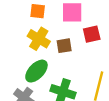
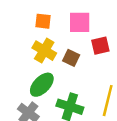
brown square: (64, 46) -> (71, 58), turned 35

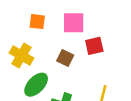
yellow cross: (44, 51) -> (21, 56), moved

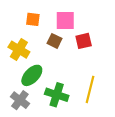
brown square: (65, 58) -> (54, 41), moved

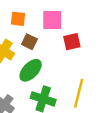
brown square: (54, 41) -> (29, 42), moved
green ellipse: (32, 75) -> (31, 70), moved

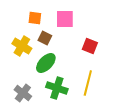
red square: (72, 42) -> (90, 46), moved, turned 35

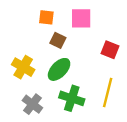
yellow cross: (22, 46) -> (23, 67), moved

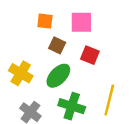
red square: (110, 50) -> (90, 55), moved

